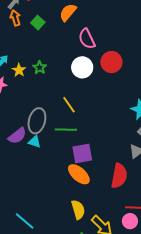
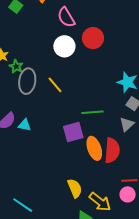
green star: (40, 67) -> (16, 66), moved
gray ellipse: (37, 121) -> (27, 81), moved
green line: (66, 130) -> (92, 112), moved
orange ellipse: (79, 174) -> (94, 148), moved, turned 35

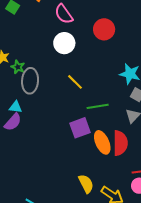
red circle: (93, 38) -> (104, 29), moved
yellow line: (55, 85) -> (75, 82), moved
cyan triangle: (25, 125) -> (16, 107), moved

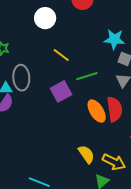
gray ellipse: (30, 81) -> (21, 78), moved
purple square: (80, 128) -> (61, 91), moved

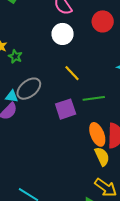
gray ellipse: (21, 78) -> (29, 89), turned 45
yellow semicircle: (86, 154) -> (102, 156), moved

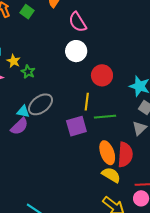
red circle: (103, 21) -> (102, 75), moved
yellow line: (72, 73) -> (87, 102), moved, turned 48
yellow semicircle: (102, 156) -> (111, 175), turned -36

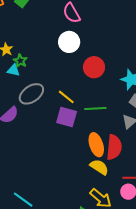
yellow line: (87, 102) -> (66, 97), moved, turned -60
cyan triangle: (23, 112) -> (13, 70), moved
purple square: (76, 126) -> (67, 117), turned 30

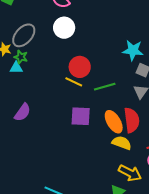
red circle: (94, 67) -> (80, 67), moved
gray ellipse: (31, 94) -> (24, 35), moved
purple square: (67, 117) -> (81, 116), moved

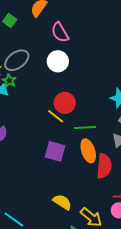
orange ellipse: (114, 122) -> (88, 151), moved
yellow semicircle: (122, 143) -> (62, 202), moved

